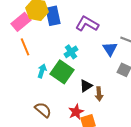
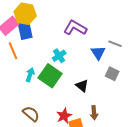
blue rectangle: (53, 16) -> (25, 30), moved
black triangle: (86, 86) -> (82, 86), moved, turned -48
brown arrow: (99, 94) -> (94, 113), moved

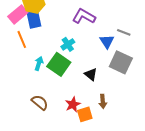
gray square: (112, 74) -> (121, 62), size x1.6

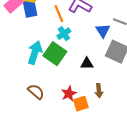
orange line: (22, 39) -> (59, 14), moved
cyan arrow: (39, 63) -> (35, 53), size x1.6
black triangle: (91, 74) -> (87, 64), turned -40

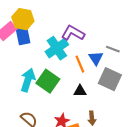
orange line: (59, 14) -> (80, 64), moved
cyan cross: (64, 34) -> (57, 48), moved, size x1.6

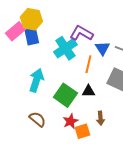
blue triangle: (96, 58) -> (102, 48), moved
orange line: (80, 64) -> (88, 64), turned 36
green square: (48, 81) -> (65, 95), moved

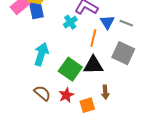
cyan cross: (65, 48) -> (70, 22), size x0.6
black triangle: (88, 91) -> (93, 65), size x1.5
red star: (70, 121) -> (66, 95), moved

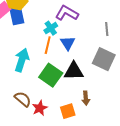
blue triangle: (107, 22) -> (68, 43), moved
gray line: (126, 23) -> (107, 29), turned 64
orange line: (93, 38) -> (48, 45), moved
red star: (66, 95) -> (40, 108), moved

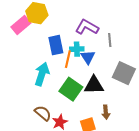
blue rectangle: (17, 15) -> (56, 45), moved
cyan cross: (51, 28) -> (77, 49), moved, turned 32
gray line: (107, 29) -> (110, 40), moved

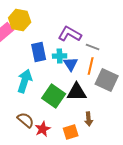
gray line: (110, 40) -> (93, 47), turned -64
orange line: (68, 59) -> (91, 66), moved

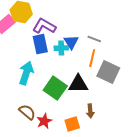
purple L-shape: (70, 34) -> (44, 26), moved
blue triangle: (71, 64) -> (71, 42), moved

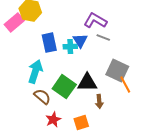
purple L-shape: (44, 26) -> (95, 21), moved
orange line: (92, 58) -> (125, 85), moved, turned -42
brown arrow: (90, 111) -> (99, 102), moved
brown semicircle: (27, 112) -> (42, 97), moved

